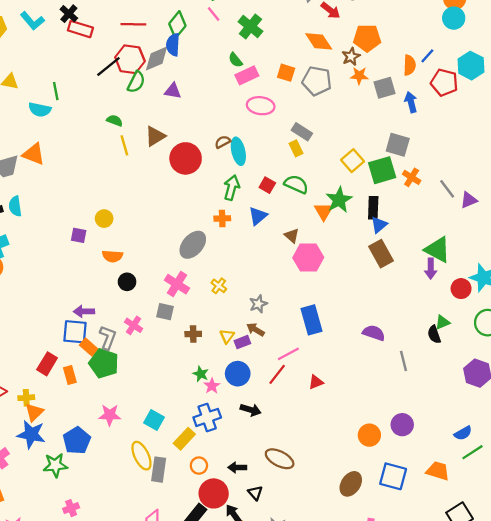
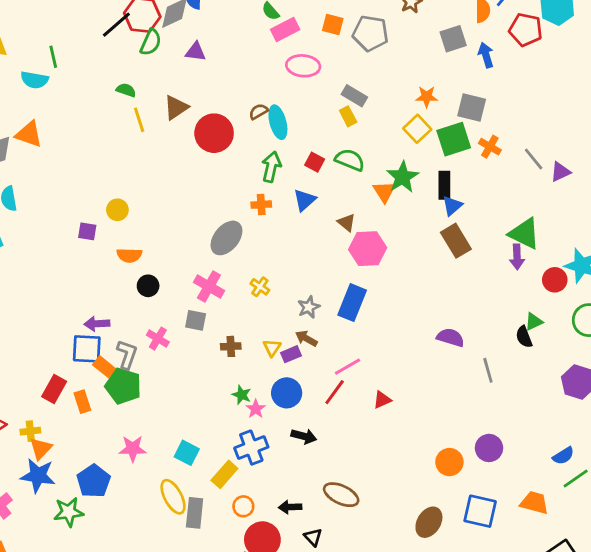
orange star: (359, 76) -> (427, 97), moved
blue rectangle: (312, 320) -> (352, 303), moved, turned 40

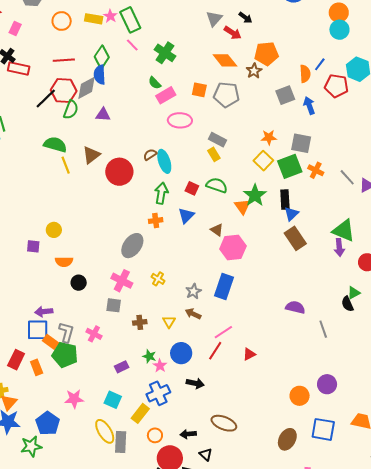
green semicircle: (126, 90) -> (55, 145), size x1.6
pink cross: (158, 339) -> (94, 334), moved
purple rectangle: (291, 354) -> (122, 367), moved

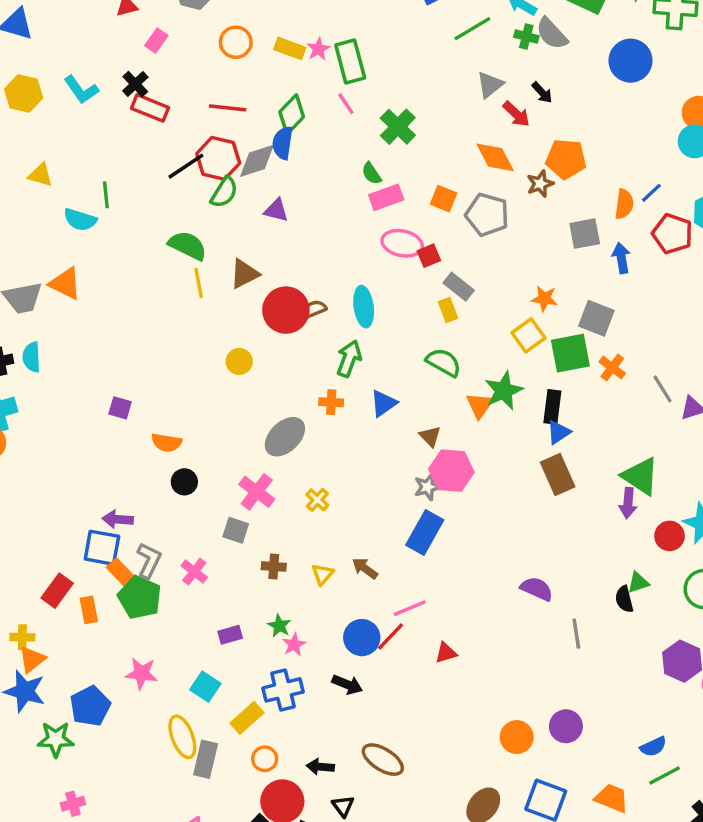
brown semicircle: (150, 155) -> (315, 309), moved
red square: (192, 188) -> (429, 256), moved, turned 32
yellow circle: (54, 230) -> (239, 361), moved
gray star: (193, 291) -> (427, 487), moved
blue circle: (181, 353) -> (362, 638), moved

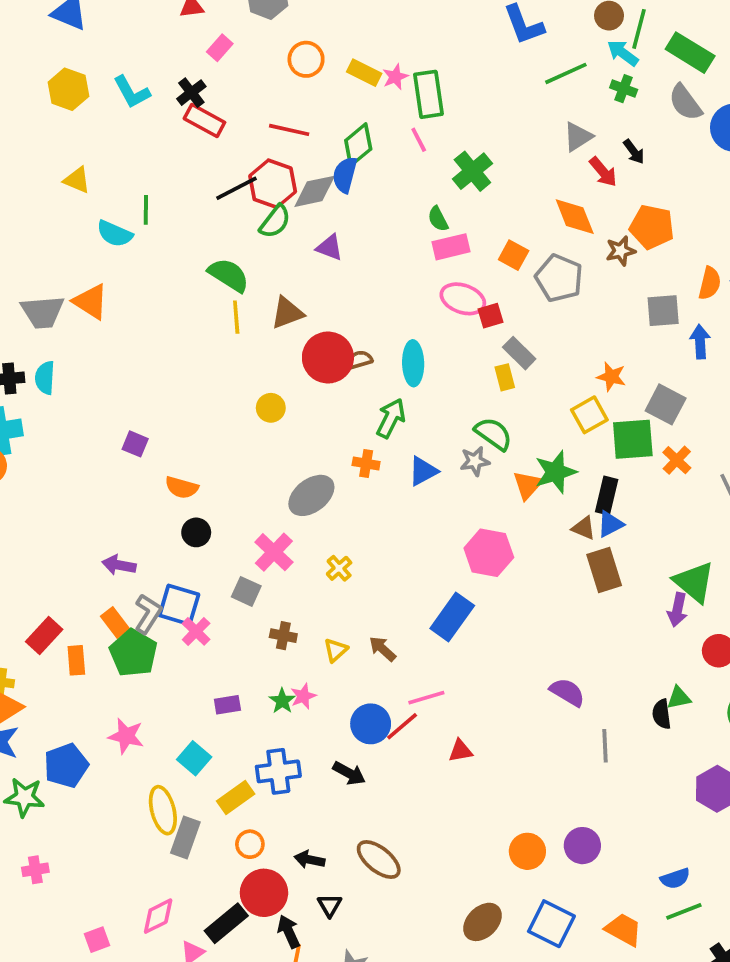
gray semicircle: (552, 34) -> (685, 102), moved
brown triangle: (430, 436) -> (584, 528), moved, turned -30
gray star: (427, 487) -> (475, 461), moved
blue square: (102, 548) -> (179, 605), moved
pink star: (294, 645) -> (303, 696), moved

